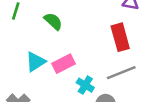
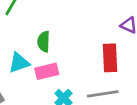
green semicircle: (53, 21) -> (44, 42), moved, turned -144

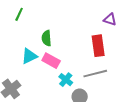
pink rectangle: (47, 71) -> (51, 61), turned 48

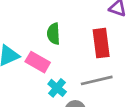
green semicircle: (47, 38) -> (54, 34), moved

